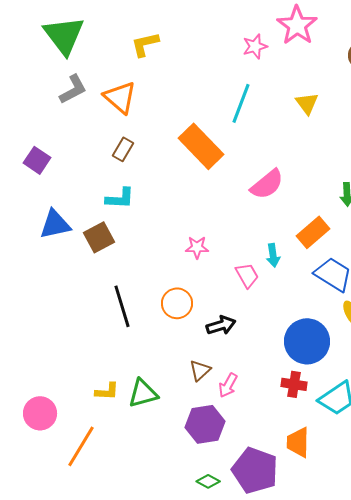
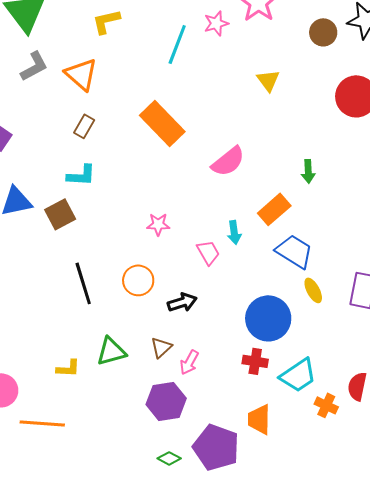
cyan line: (241, 103) -> (177, 44), moved
green triangle: (143, 393) -> (111, 351), moved
orange line: (81, 446) -> (42, 423), turned 63

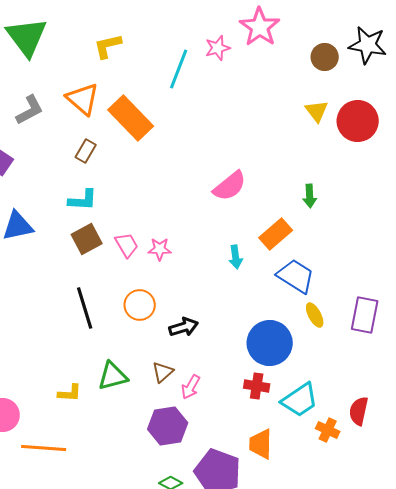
gray L-shape: (34, 66) -> (30, 110), moved
yellow triangle: (268, 80) -> (317, 111), moved
orange rectangle: (162, 123) -> (131, 118), moved
brown square: (60, 214) -> (87, 239), moved
pink trapezoid: (208, 252) -> (127, 245), moved

